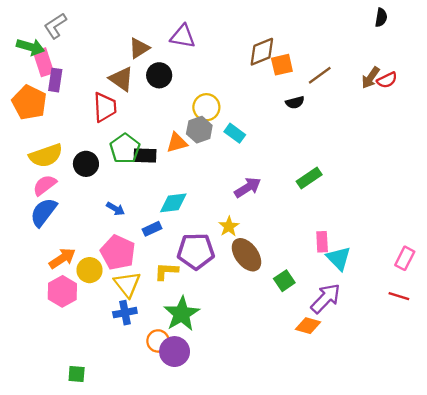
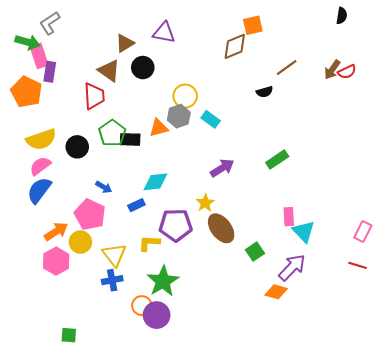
orange square: (282, 65) -> (253, 25), moved
pink pentagon: (118, 252) -> (90, 215), moved

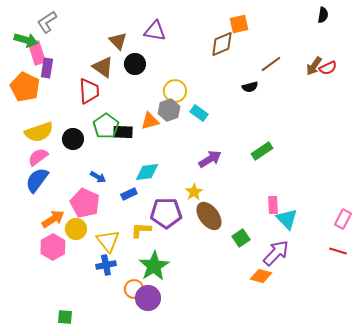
brown triangle: (125, 43) -> (118, 41), turned -42

